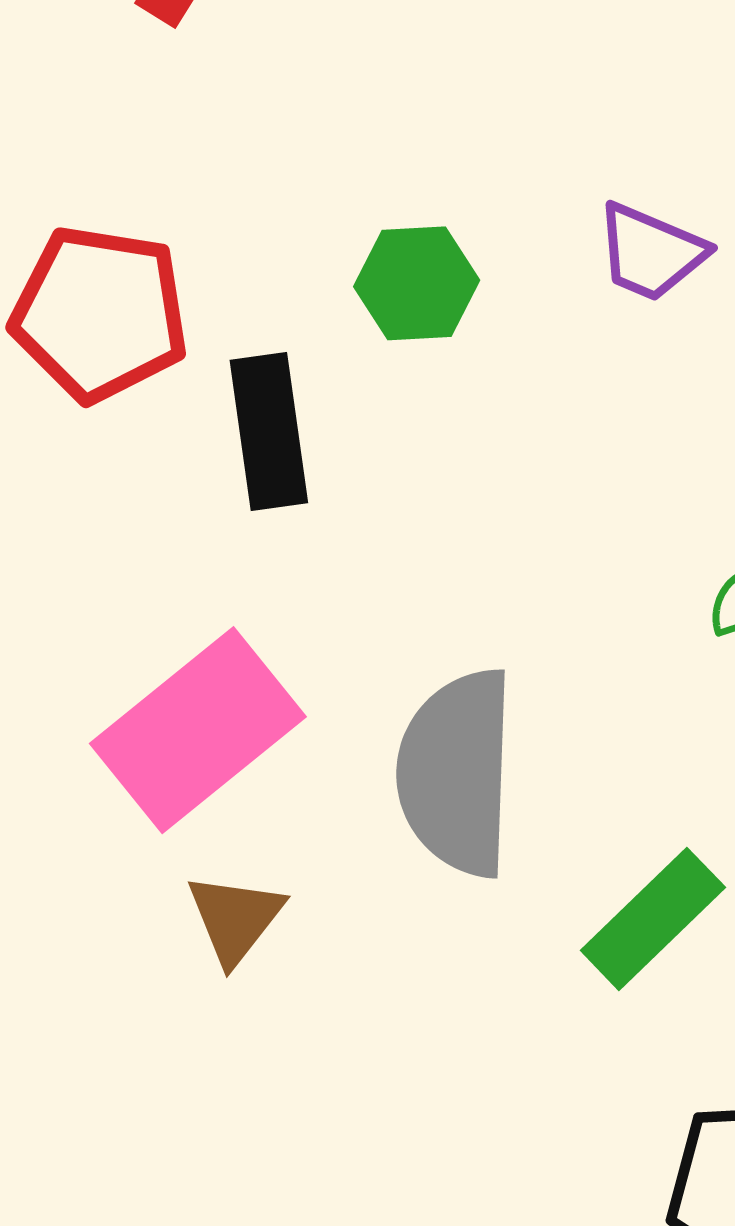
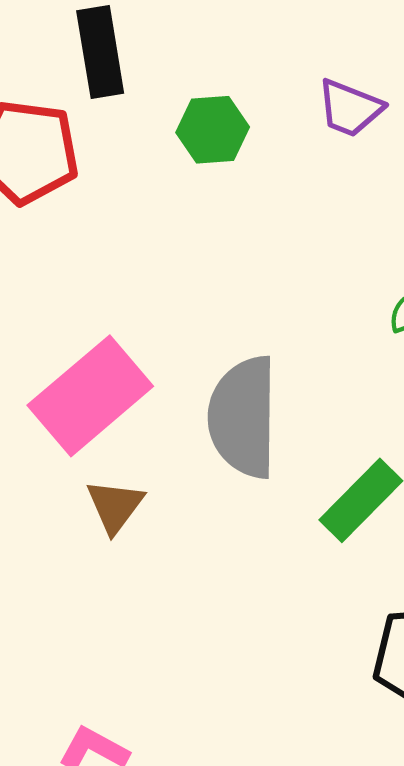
black rectangle: (269, 431) -> (100, 52), moved

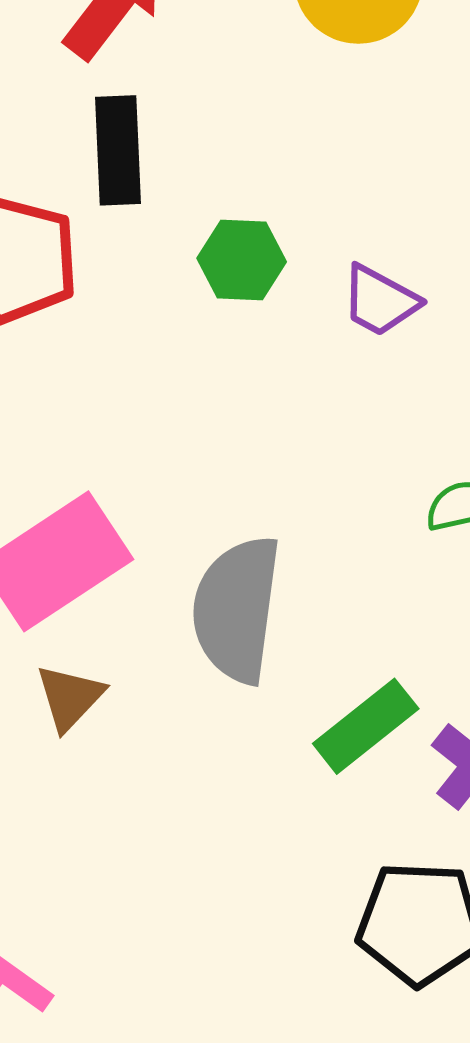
purple trapezoid: (350, 108) -> (380, 301), moved

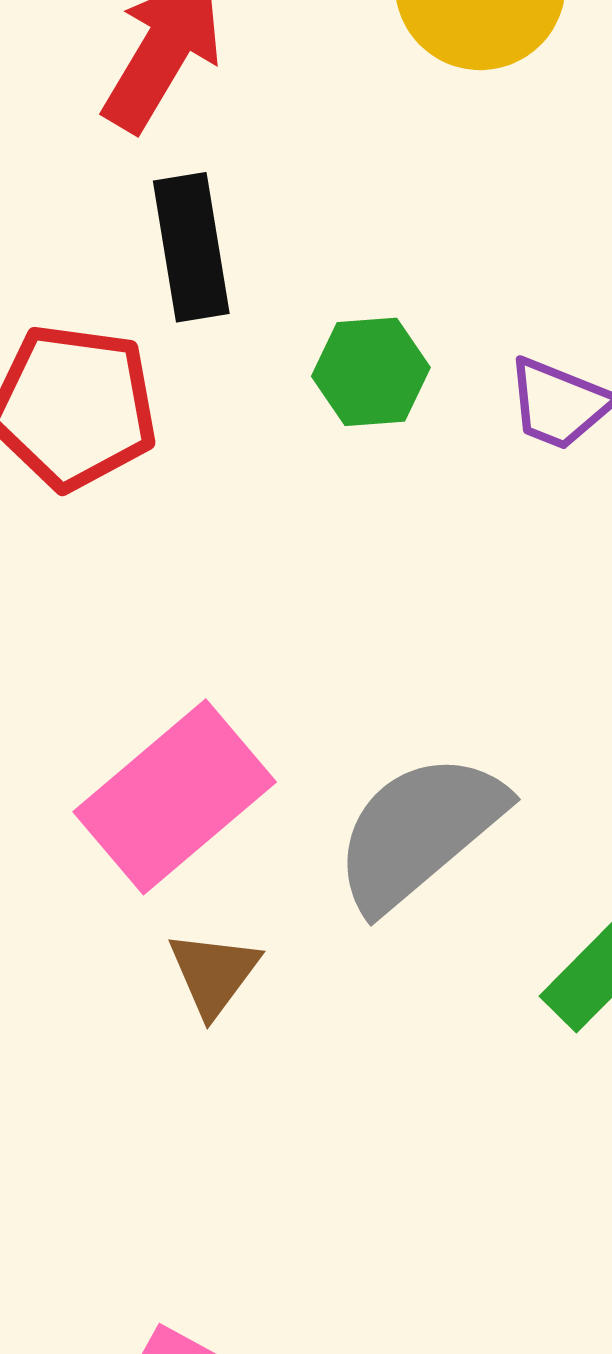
gray semicircle: (237, 609) -> (419, 831), turned 49

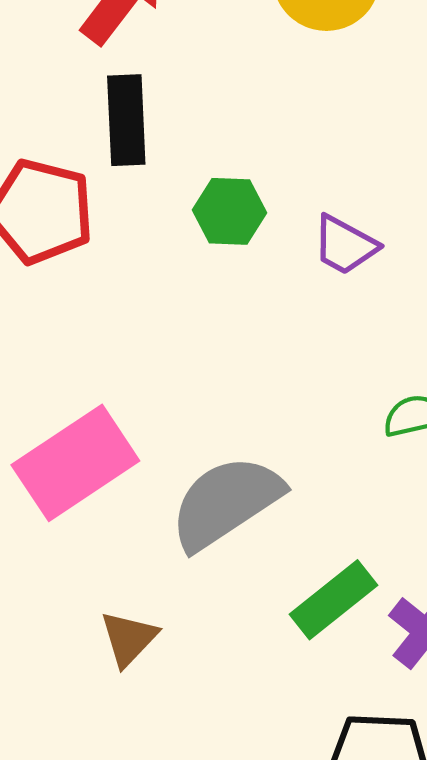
brown triangle: (214, 973) -> (129, 639), moved

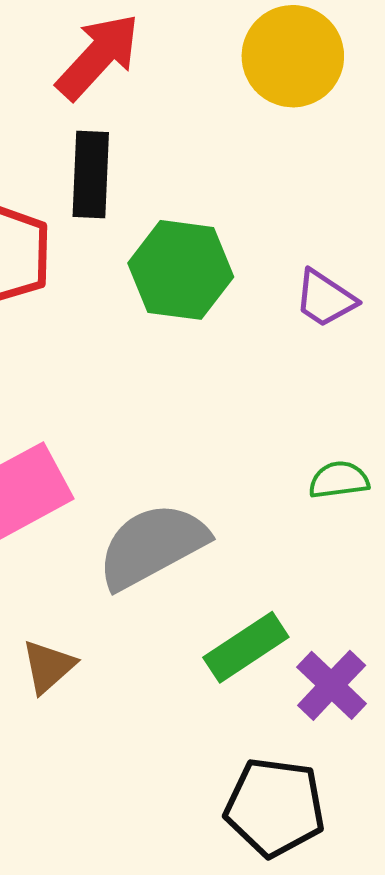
green hexagon: (229, 211) -> (181, 270), size x1.5
purple trapezoid: (345, 245) -> (325, 299), moved

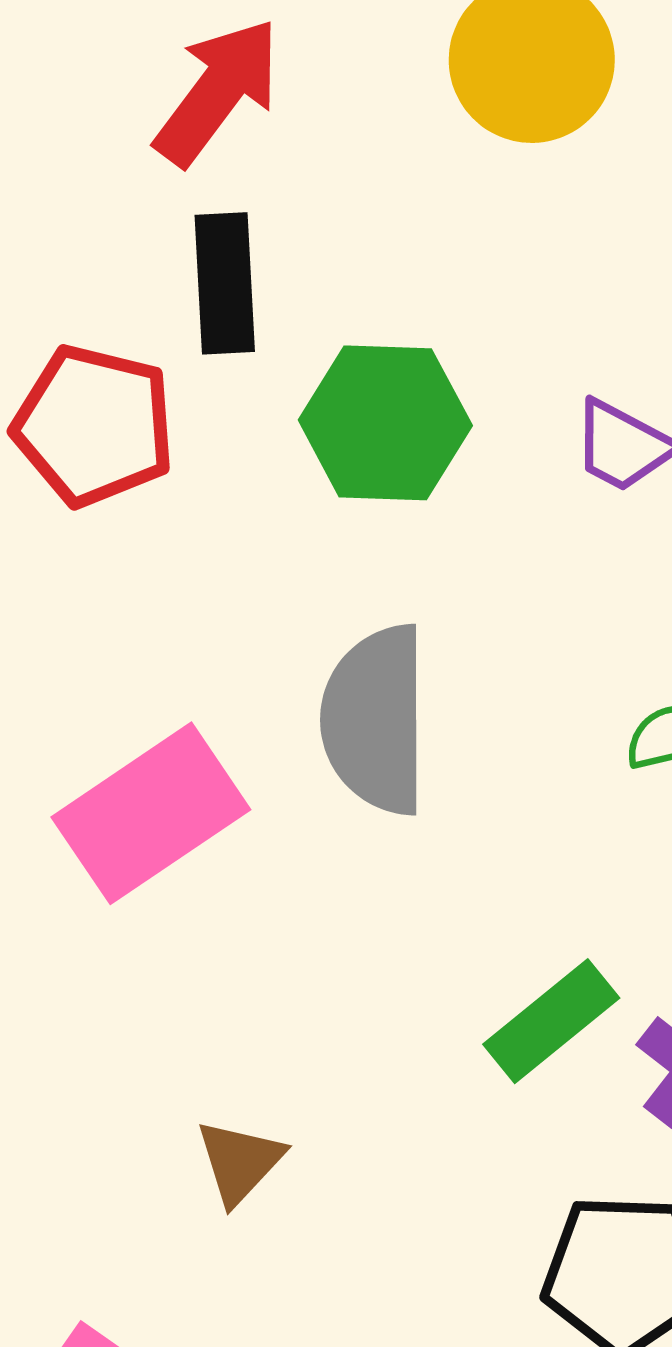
gray semicircle: (152, 546) -> (375, 720), moved, turned -56
brown triangle: (48, 666) -> (240, 1162), moved

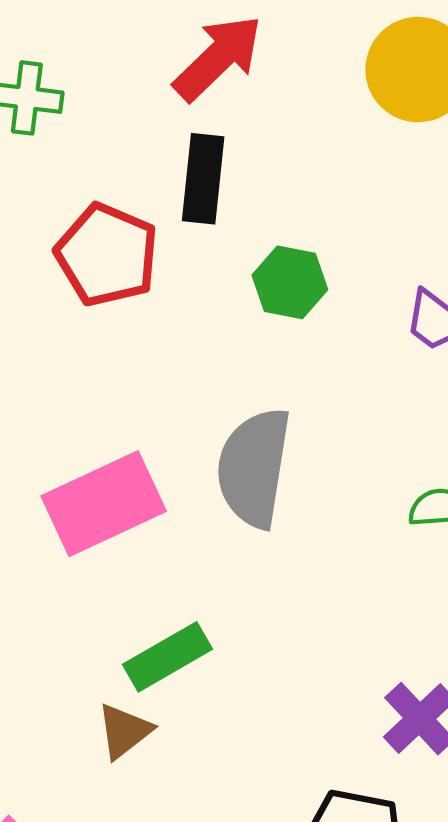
green hexagon: (385, 423) -> (290, 282), size x0.7
green rectangle: (551, 1021) -> (167, 657), moved

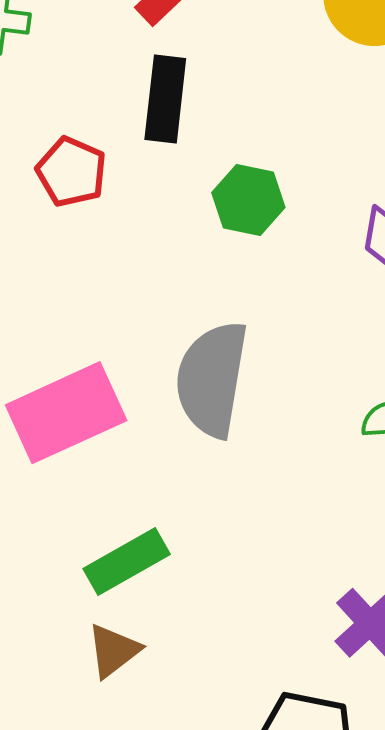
red pentagon: (107, 255) -> (71, 172), size x0.7
brown triangle: (124, 731) -> (113, 651), moved

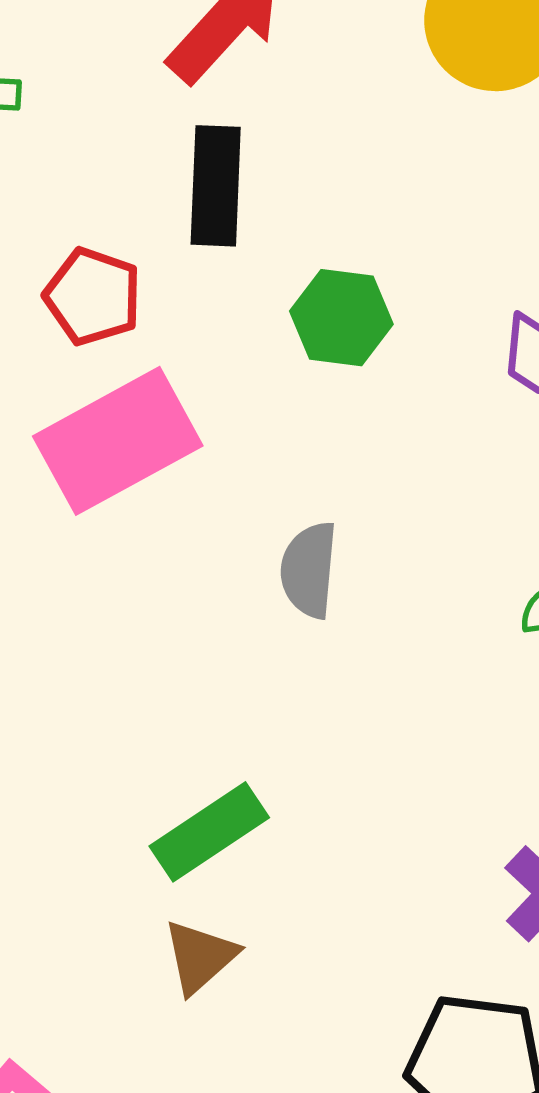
gray semicircle: (212, 379) -> (309, 570), size x0.6
pink rectangle: (66, 413) -> (118, 441), moved

